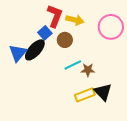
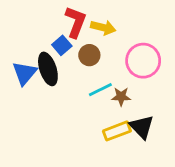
pink circle: (111, 27) -> (143, 61), moved
black ellipse: (35, 50) -> (48, 69), turned -60

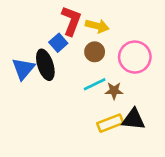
brown circle: (89, 55) -> (95, 52), moved
black triangle: (142, 127) -> (133, 119), turned -40

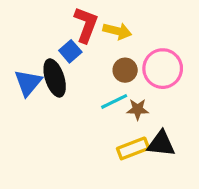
brown circle: (95, 52) -> (125, 70), moved

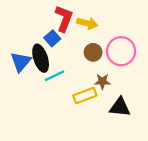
cyan line: (114, 101) -> (55, 76), moved
yellow rectangle: (133, 148) -> (85, 96), moved

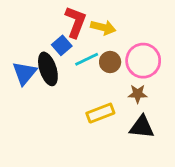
cyan line: (55, 76) -> (87, 59), moved
brown star: (102, 82) -> (138, 94), moved

